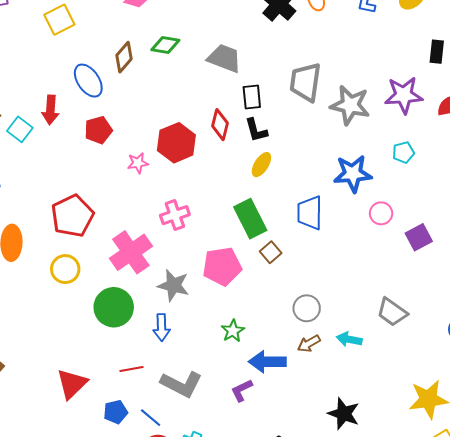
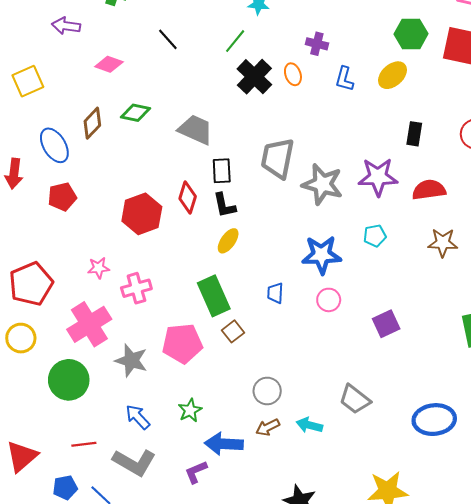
pink star: (138, 163) -> (99, 268), moved
blue trapezoid: (310, 213) -> (275, 293), size x0.6
pink circle: (381, 213) -> (329, 300), moved
blue arrow: (162, 327) -> (138, 417), moved, turned 136

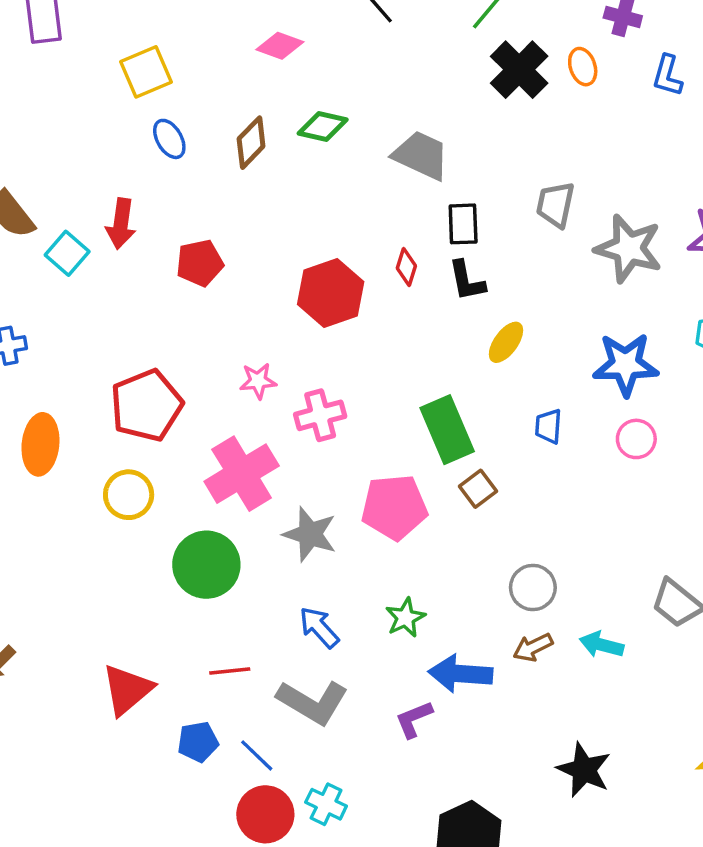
blue ellipse: (54, 145) -> (169, 139), moved, size x0.7
gray trapezoid: (278, 158) -> (555, 205), size x0.7
red diamond: (188, 197) -> (406, 267), size x0.7
yellow ellipse: (228, 241) -> (506, 342), moved

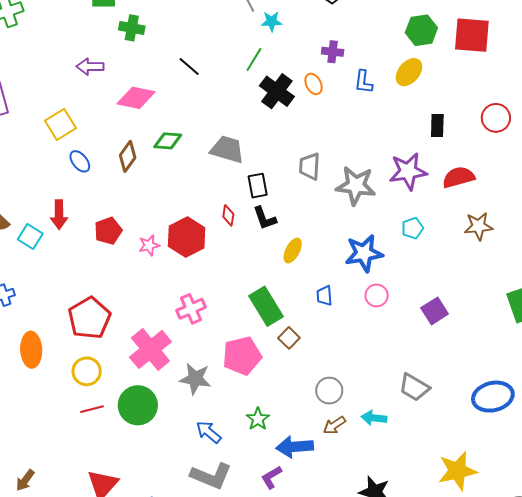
pink diamond: (280, 46) -> (136, 98), size x1.4
pink star: (258, 381) -> (149, 245), moved
red line: (230, 671) -> (92, 409), moved

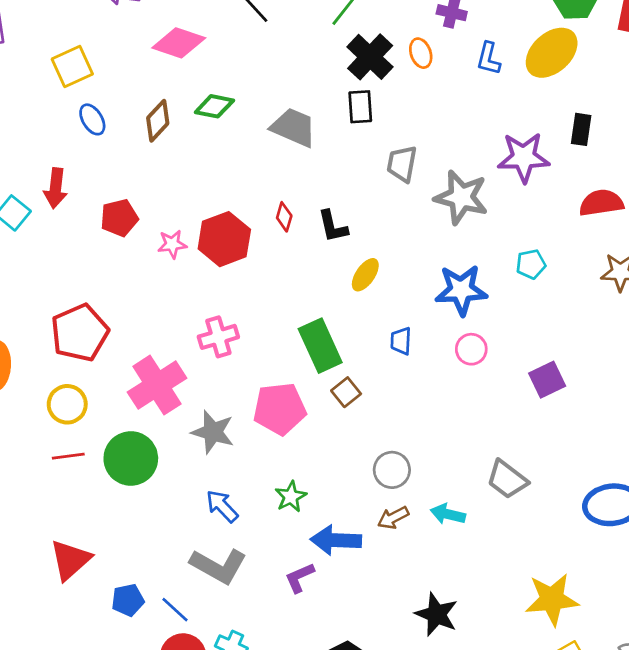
yellow ellipse: (409, 72) -> (552, 53), size x1.4
purple star: (408, 171) -> (524, 157), moved
black rectangle: (258, 186) -> (360, 107), moved

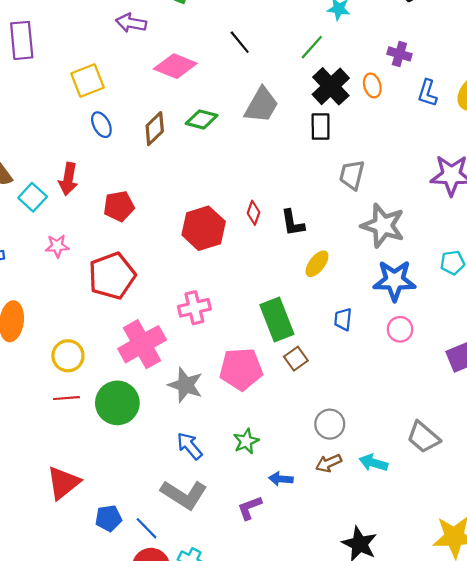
gray trapezoid: (294, 127) -> (261, 105), moved, turned 93
gray star: (461, 197) -> (383, 225), moved
pink star: (172, 244) -> (57, 246), moved
red pentagon: (80, 333) -> (112, 276), moved
blue arrow: (336, 540) -> (281, 479), size x0.6

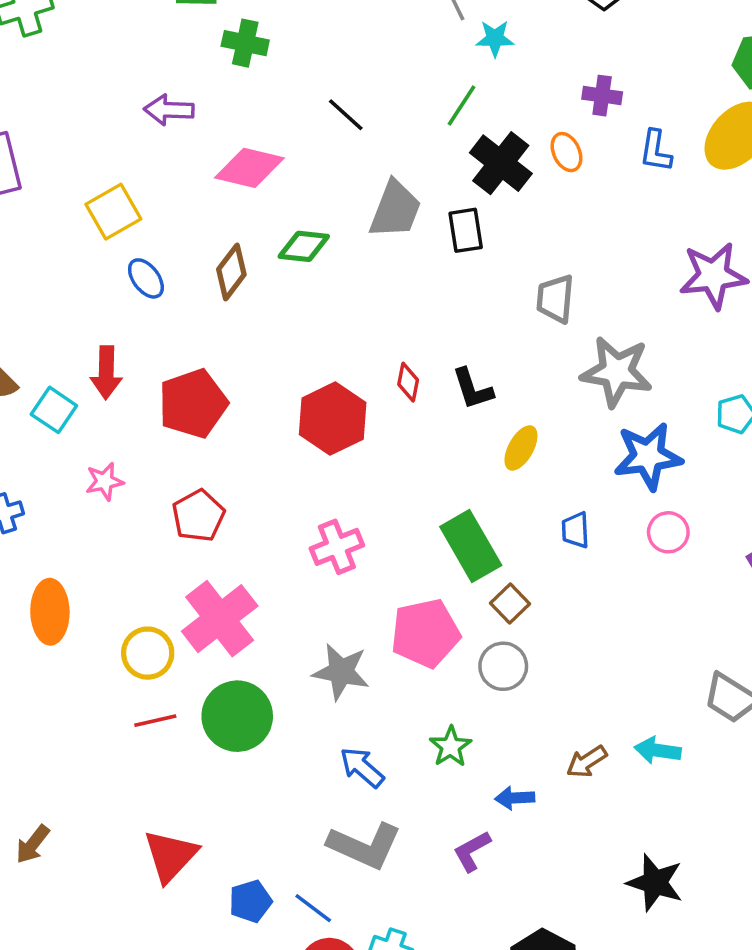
black rectangle: (321, 127) -> (466, 230), moved
red pentagon: (119, 206) -> (193, 404), size x1.4
red pentagon: (112, 276) -> (198, 516), size x0.7
pink cross: (142, 344) -> (220, 619), moved
gray circle: (330, 424) -> (503, 666), moved

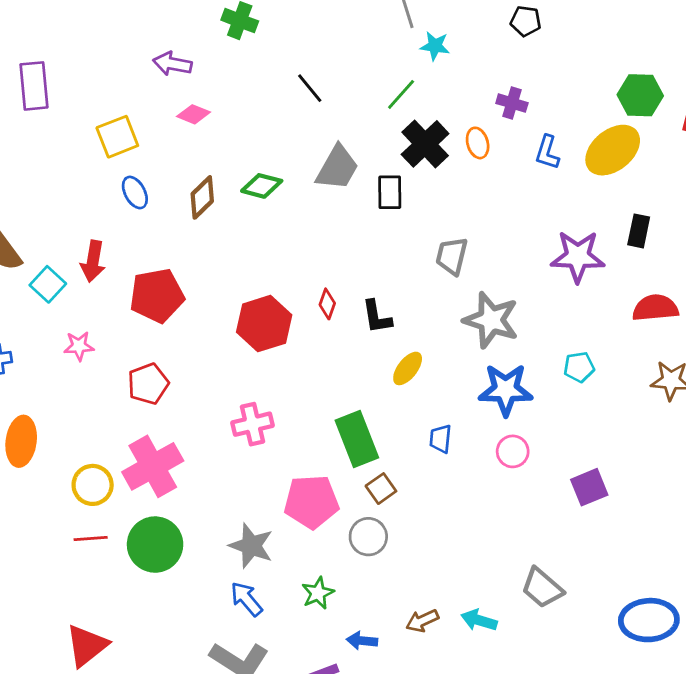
pink diamond: (249, 168) -> (193, 114), moved, size x0.6
gray star: (341, 672) -> (251, 546), moved

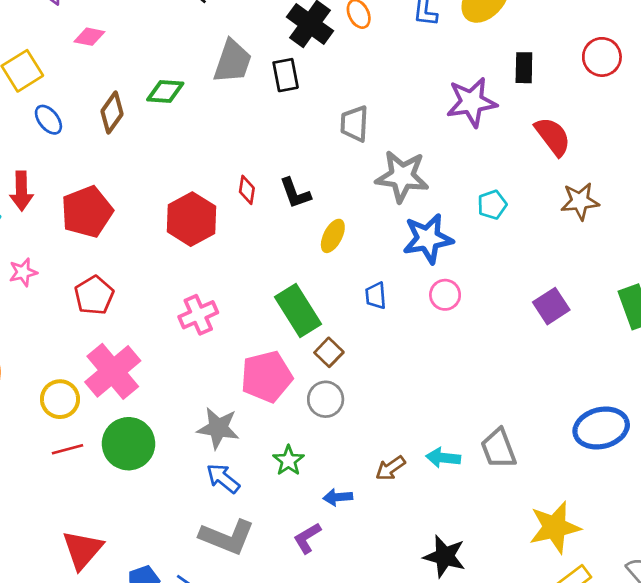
red semicircle: (655, 308) -> (553, 136), turned 69
purple square: (589, 487) -> (551, 306), moved
gray trapezoid: (542, 588) -> (498, 449), moved, turned 39

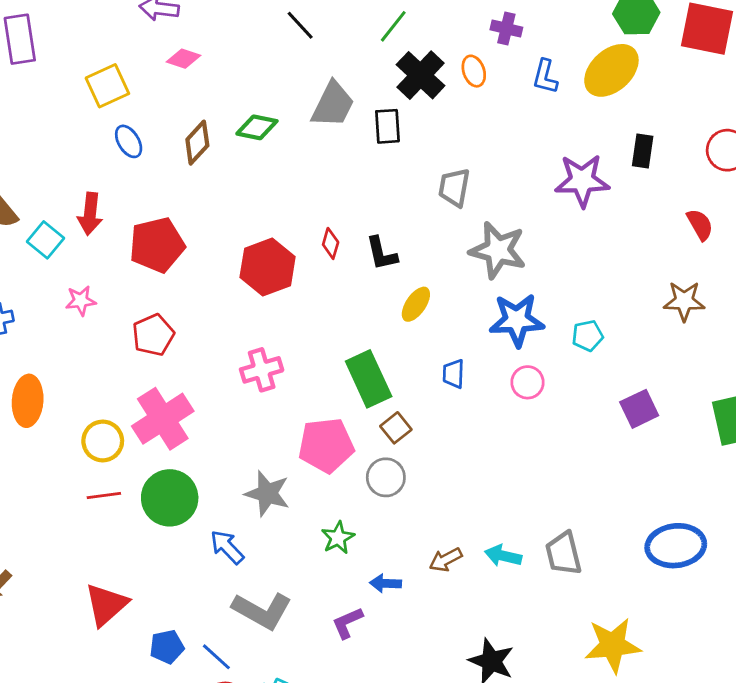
red semicircle: (553, 136) -> (700, 225), moved, size x0.7
cyan pentagon: (492, 205) -> (588, 336), moved
blue arrow: (223, 478) -> (227, 547), moved

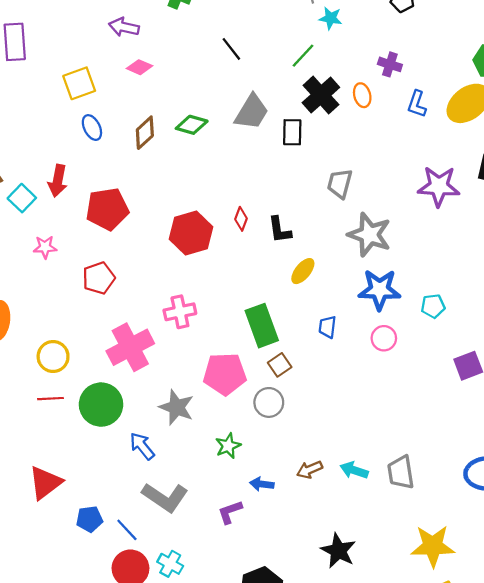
pink cross: (163, 419) -> (130, 347), moved

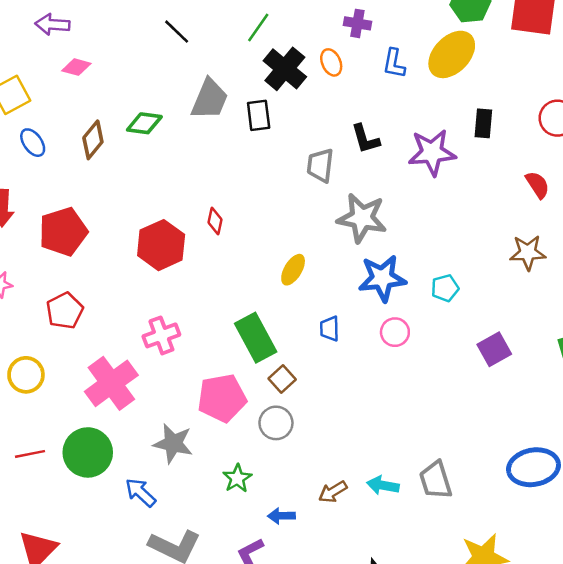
black L-shape: (280, 230) -> (365, 139), moved
yellow circle: (53, 357) -> (26, 375), moved

